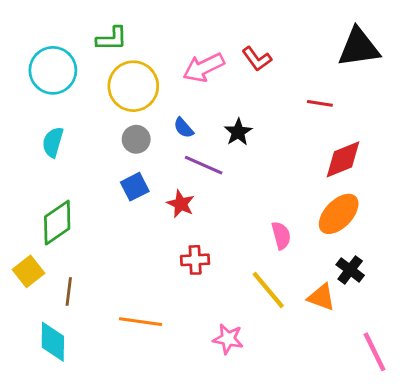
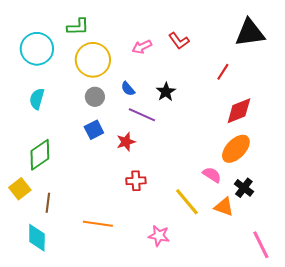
pink arrow: (204, 67) -> (142, 47), size x0.7
red line: (320, 103) -> (223, 72), turned -66
red star: (181, 204) -> (126, 142), turned 30
pink semicircle: (281, 235) -> (212, 175), moved, turned -42

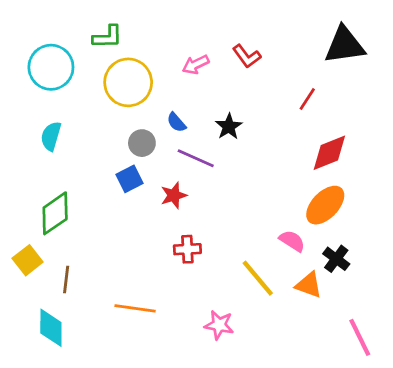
gray circle: (95, 97) -> (142, 143), moved

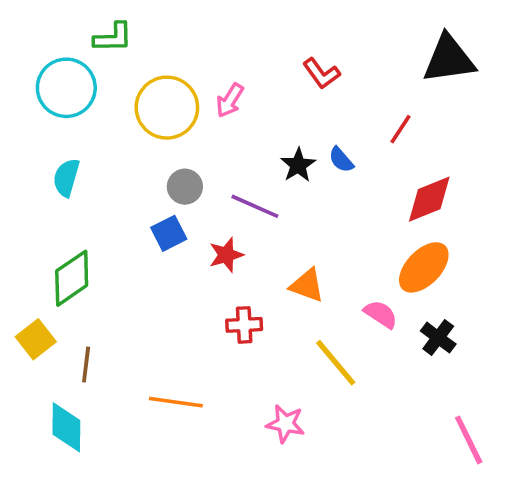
green L-shape: (107, 37) -> (113, 37), moved
pink arrow: (196, 64) -> (230, 100), moved, turned -32
blue semicircle: (176, 122) -> (341, 160), moved
orange triangle: (309, 285) -> (307, 285), moved

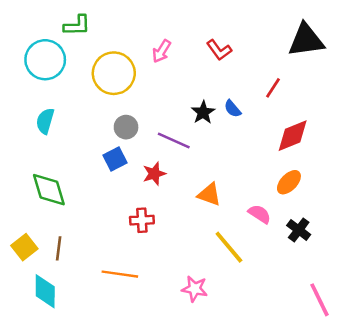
pink arrow: (230, 100) -> (162, 51), moved
orange ellipse: (424, 267) -> (289, 182), size x0.7
green diamond: (72, 278) -> (49, 190), turned -72
red cross: (244, 325) -> (142, 220), moved
yellow square: (36, 339) -> (24, 247), moved

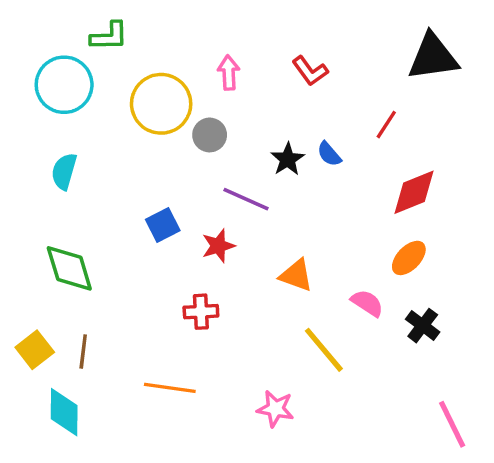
pink arrow: (162, 51) -> (229, 73), turned 145
gray circle: (126, 127) -> (210, 135), moved

